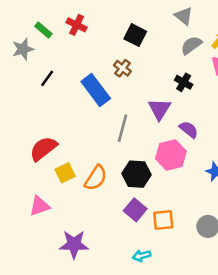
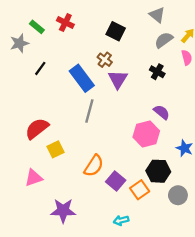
purple triangle: (159, 109) -> (118, 79), moved
gray line: (122, 128) -> (89, 111), moved
black hexagon: (136, 174) -> (158, 171), moved
orange semicircle: (96, 178) -> (94, 166), moved
orange square: (163, 220) -> (140, 190), turned -30

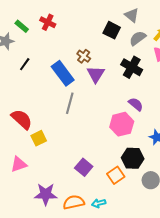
black square: (116, 31) -> (112, 30), moved
black cross: (157, 72) -> (132, 67), size x1.5
red semicircle: (37, 129) -> (22, 119), turned 80
orange semicircle: (94, 166) -> (74, 202), moved, turned -135
purple square: (116, 181) -> (84, 167), moved

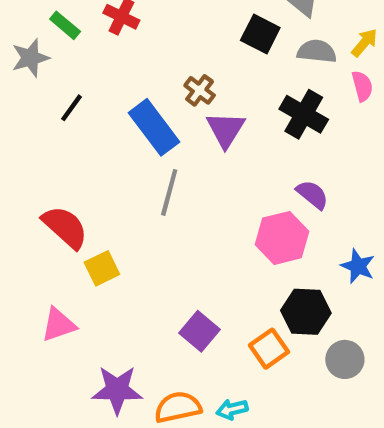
gray semicircle: (138, 38) -> (317, 51), turned 42

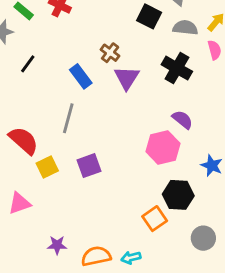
blue rectangle: (154, 127) -> (81, 76), size x0.7
gray line: (169, 192) -> (68, 118), moved
purple square: (200, 331) -> (89, 166), moved, turned 30
gray circle: (345, 359) -> (203, 238), moved
purple star: (117, 390) -> (57, 245), size x0.6

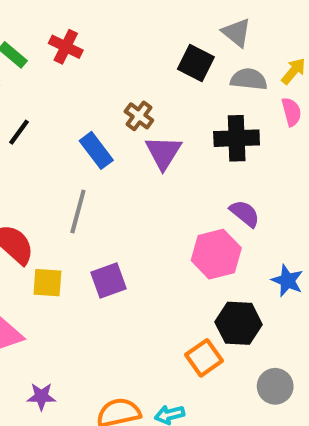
black cross: (177, 68) -> (237, 138), turned -32
yellow square: (47, 167) -> (47, 283), turned 30
purple star: (57, 245) -> (41, 396), moved

